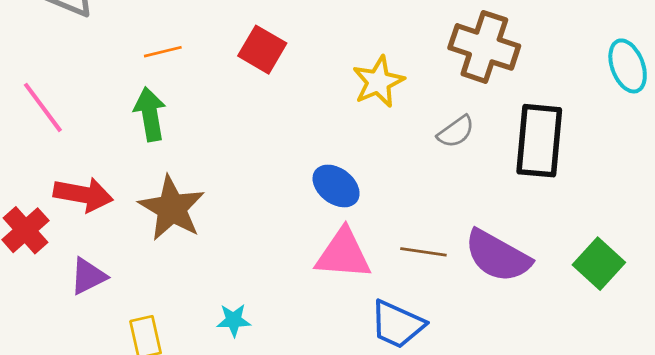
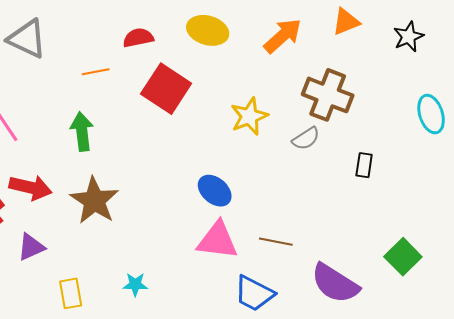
red square: (262, 50) -> (166, 89), size x1.4
orange line: (163, 52) -> (96, 72), moved
gray semicircle: (456, 132) -> (306, 139), moved
black rectangle: (539, 141) -> (364, 165), size x0.5
purple semicircle: (498, 256) -> (335, 283), moved

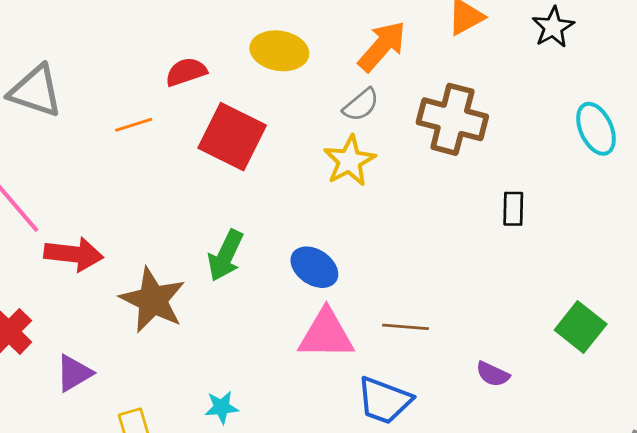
green arrow: (82, 131) -> (226, 255), moved, turned -141
gray semicircle: (306, 139) -> (361, 105), moved
red arrow: (31, 187) -> (74, 254), moved
purple semicircle: (335, 283) -> (493, 374), size x0.5

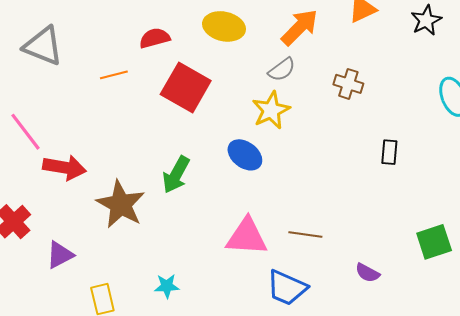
brown cross: (452, 119) -> (348, 84), size x0.6
blue ellipse: (314, 267) -> (245, 155), moved
green square: (581, 327) -> (434, 242), turned 30

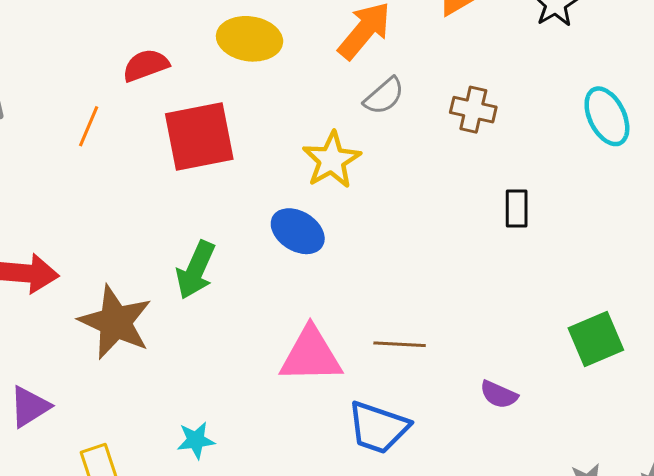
gray semicircle: (282, 70) -> (384, 96), moved
orange line: (114, 75) -> (89, 126), turned -48
brown cross: (348, 84) -> (473, 110), moved
red square: (186, 88) -> (199, 136), turned -36

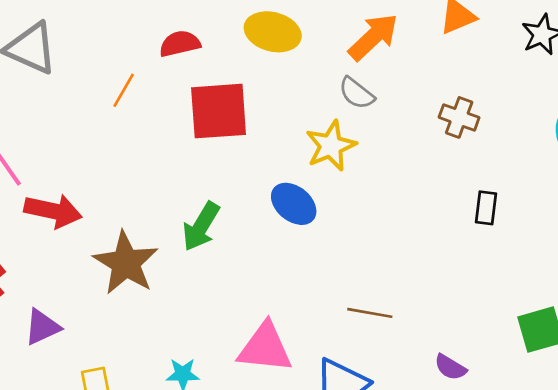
gray semicircle: (384, 96) -> (357, 93), moved, turned 72
pink triangle: (311, 355) -> (265, 348), moved

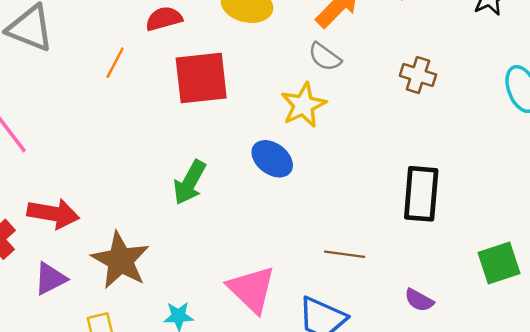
black rectangle: (486, 208) -> (421, 194), moved, size x1.8
red arrow: (53, 211) -> (53, 214), moved
brown star: (126, 263) -> (120, 260), moved
pink triangle: (265, 348) -> (252, 289), turned 40

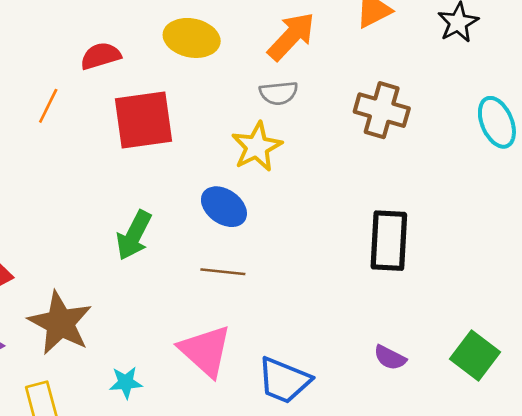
gray semicircle: (325, 57) -> (279, 93), turned -40
brown cross: (418, 75) -> (382, 110), size x1.4
brown line: (345, 254) -> (223, 272), moved
green square: (499, 263) -> (475, 355), moved, turned -33

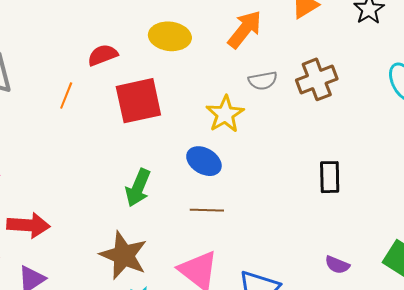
gray semicircle: (279, 93) -> (263, 81), moved
brown cross: (382, 110) -> (317, 79), turned -33
black rectangle: (389, 241) -> (330, 177), size x0.7
brown star: (60, 323) -> (124, 255), moved

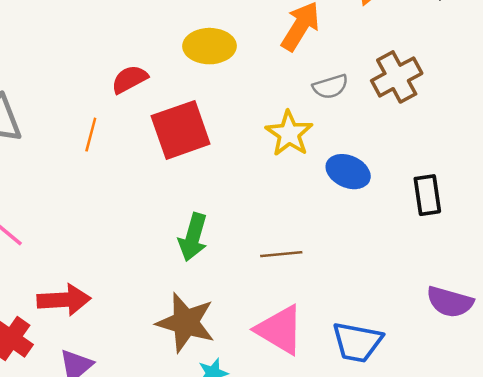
blue ellipse: (204, 161) -> (348, 172), moved
purple semicircle: (337, 265) -> (450, 302), size x1.5

